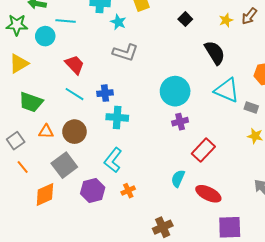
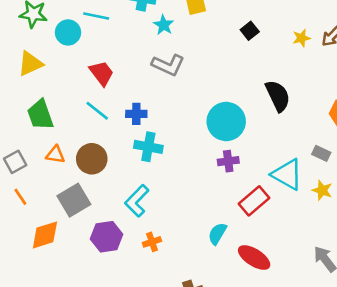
black semicircle: (215, 53) -> (278, 96), moved
cyan triangle: (227, 90) -> (287, 174), moved
green trapezoid: (31, 102) -> (40, 115), turned 45

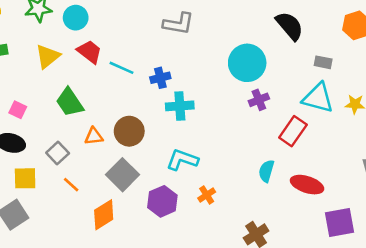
red trapezoid: (102, 73) -> (90, 52), moved
cyan line: (97, 111) -> (121, 68), moved
gray rectangle: (321, 153) -> (323, 62), moved
cyan L-shape: (137, 201) -> (182, 160), turned 80

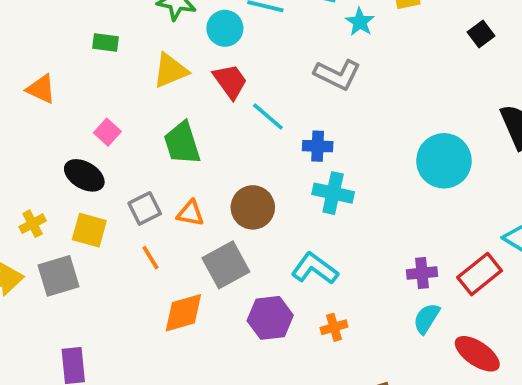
gray L-shape: (178, 24) -> (337, 74), moved
purple cross: (259, 100) -> (422, 273), moved
orange triangle: (94, 136) -> (190, 213), moved

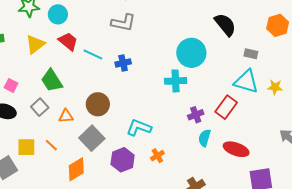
cyan cross: (333, 193) -> (176, 81), moved
gray square: (145, 208) -> (40, 107), moved
yellow square: (89, 230) -> (26, 147), moved

